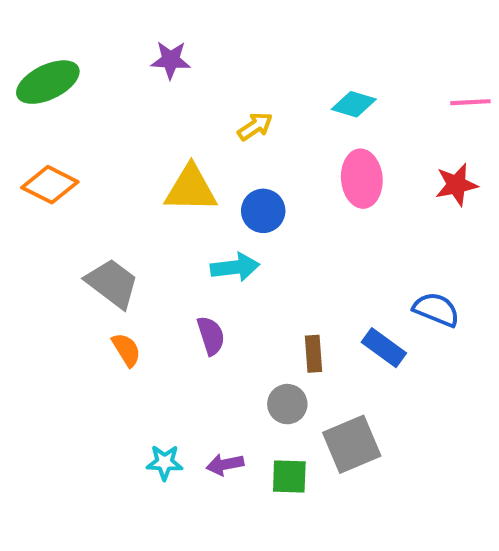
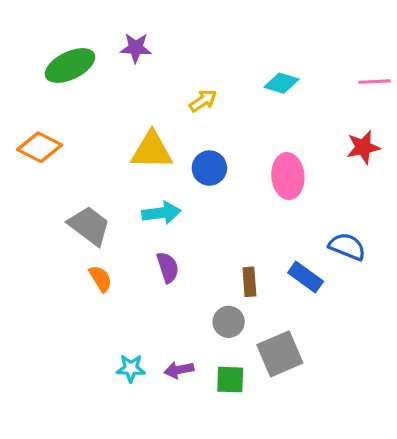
green ellipse: (48, 82) -> (70, 65), moved
pink ellipse: (362, 179) -> (288, 176), moved
cyan arrow: (235, 267) -> (161, 213), moved

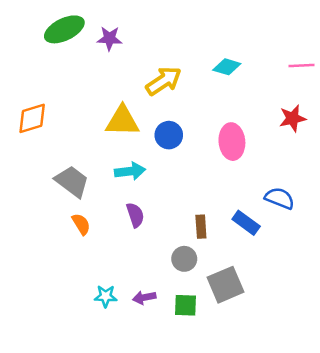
green ellipse: (70, 65) -> (64, 29), moved
yellow arrow: (203, 101) -> (164, 81), size x1.6
orange diamond: (40, 147) -> (32, 118), turned -44

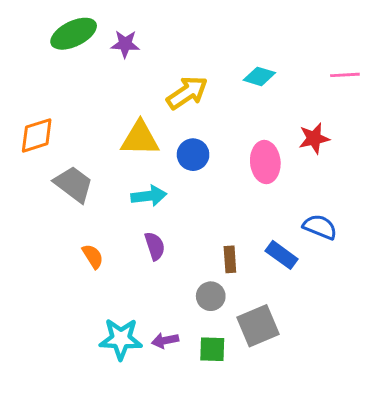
red star: (293, 118) -> (314, 138), moved
gray trapezoid: (72, 182) -> (74, 184), moved
cyan star: (106, 296) -> (121, 339), size x1.6

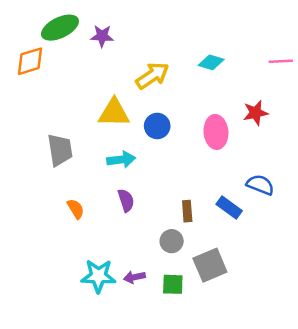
orange diamond: (37, 135) -> (30, 61), moved
gray trapezoid: (74, 184) -> (60, 150), turned 44

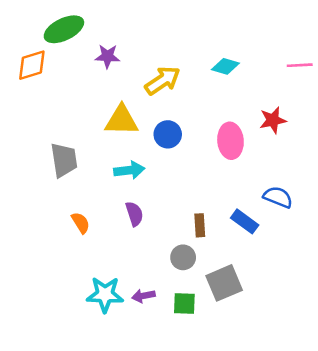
purple star: (102, 36) -> (107, 56), moved

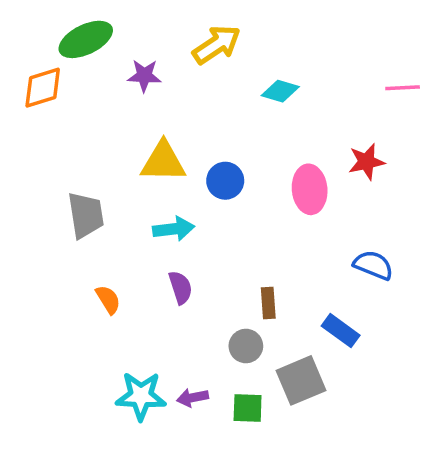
cyan diamond: (225, 66) -> (280, 91), moved
yellow arrow: (163, 81) -> (217, 45), moved
blue rectangle: (245, 221) -> (341, 331), moved

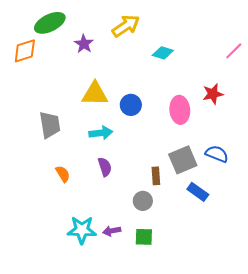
purple star: (144, 76) -> (84, 44), turned 30
pink line: (403, 88) -> (234, 51), turned -42
gray square: (301, 380) -> (183, 160), moved

